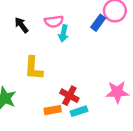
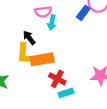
black arrow: (22, 25) -> (29, 38), moved
orange rectangle: (53, 110) -> (42, 59), moved, size x1.5

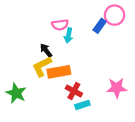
yellow L-shape: (25, 54) -> (42, 66), turned 60

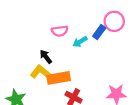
cyan arrow: (69, 35) -> (80, 42), moved, turned 48
yellow L-shape: (42, 66) -> (42, 73), turned 65

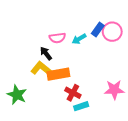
pink circle: (114, 21) -> (112, 32), moved
pink semicircle: (60, 31) -> (57, 38), moved

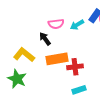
yellow L-shape: (42, 69) -> (24, 55), moved
red cross: (73, 93) -> (75, 67), moved, turned -35

